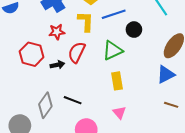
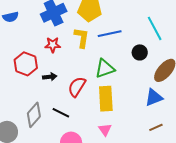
black circle: (134, 30) -> (140, 52), moved
red semicircle: (77, 52) -> (77, 87), moved
yellow rectangle: (117, 81) -> (106, 99), size x1.4
brown line: (171, 105) -> (156, 127), turned -48

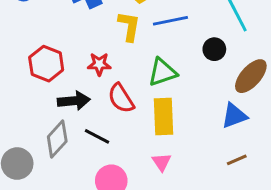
red star: (53, 45) -> (99, 64), moved
black arrow: (50, 77) -> (74, 101), moved, size x1.5
red semicircle: (77, 87) -> (121, 98), turned -65

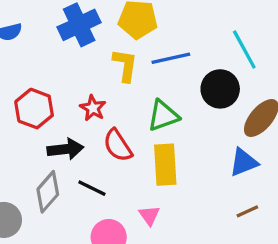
black circle: (214, 49) -> (220, 89), size x1.5
red star: (99, 64) -> (93, 108), turned 30
pink triangle: (162, 162) -> (149, 215), moved

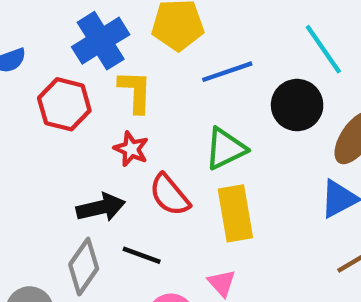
yellow L-shape: (125, 65) -> (135, 91), moved
red hexagon: (34, 109) -> (64, 104), moved

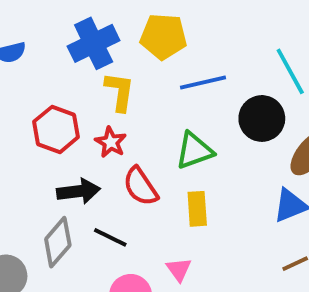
red hexagon: (64, 104) -> (56, 129), moved
yellow rectangle: (235, 213) -> (197, 209), size x0.7

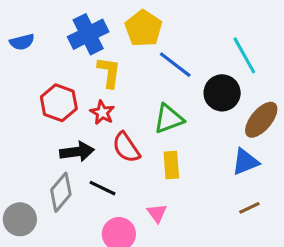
yellow pentagon: (163, 36) -> (144, 28), turned 30
blue line: (203, 82) -> (175, 65), turned 51

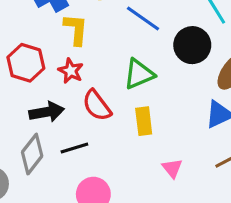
black line: (102, 188) -> (74, 148), turned -40
pink triangle: (157, 213) -> (172, 168), moved

